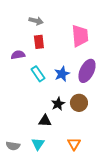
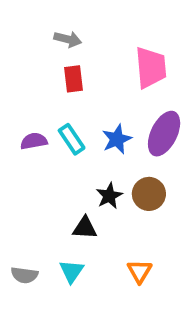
purple semicircle: (18, 55) -> (34, 141), moved

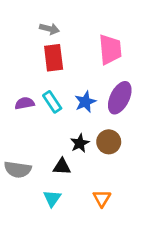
red rectangle: (73, 79) -> (54, 58), size x1.4
gray semicircle: (24, 275) -> (18, 169), moved, size x1.4

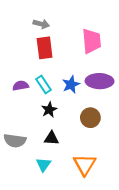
purple ellipse: (120, 98) -> (100, 81), turned 65
black star: (80, 143) -> (49, 110), moved
orange triangle: (102, 198) -> (85, 165), size x1.5

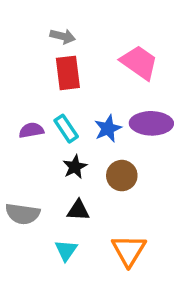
pink trapezoid: (92, 41) -> (139, 62), turned -50
brown circle: (90, 118) -> (122, 176), moved

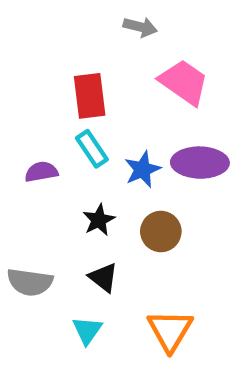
gray arrow: (63, 36) -> (140, 27), moved
cyan rectangle: (66, 129) -> (92, 149), moved
black triangle: (78, 210) -> (103, 277), turned 35

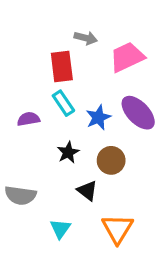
gray arrow: (140, 27) -> (86, 38), moved
pink trapezoid: (184, 82) -> (127, 57), turned -60
purple ellipse: (200, 163) -> (138, 113), turned 45
black triangle: (103, 277) -> (87, 191), moved

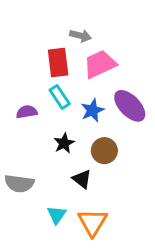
pink trapezoid: (127, 57) -> (100, 64), moved
orange triangle: (117, 229) -> (92, 222), moved

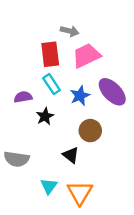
black star: (64, 143) -> (45, 116), moved

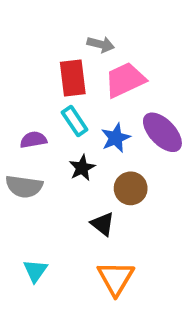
black star: (45, 116) -> (82, 168), moved
gray semicircle: (17, 159) -> (24, 186), moved
cyan triangle: (49, 186) -> (35, 271), moved

